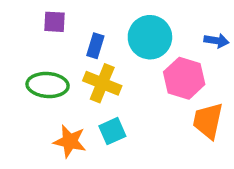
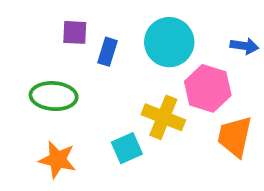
purple square: (54, 22) -> (75, 32), moved
yellow cross: (102, 83) -> (163, 117), moved
orange star: (70, 141) -> (57, 160), moved

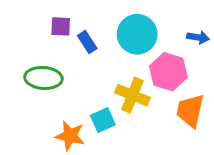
blue rectangle: (108, 52) -> (87, 42), turned -50
orange star: (57, 160) -> (70, 136), moved

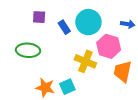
blue rectangle: (87, 42) -> (64, 27), moved
cyan square: (103, 120) -> (67, 87), moved

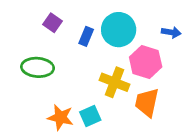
purple square: (39, 17) -> (52, 23), turned 32
blue rectangle: (64, 27) -> (86, 36), turned 56
orange trapezoid: (123, 71) -> (147, 103), moved

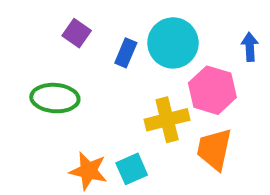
blue arrow: (171, 32) -> (250, 47), turned -102
yellow cross: (115, 82) -> (167, 120), turned -36

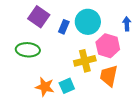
purple square: (77, 33) -> (39, 17), size x1.5

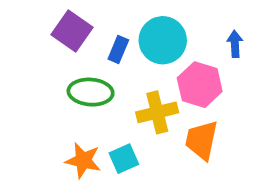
green ellipse: (28, 50) -> (91, 92), moved

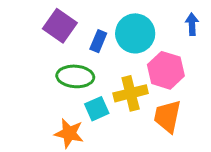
blue arrow: (235, 44) -> (192, 24), moved
cyan square: (124, 159) -> (97, 109), moved

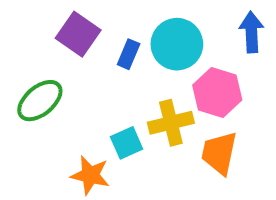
blue arrow: (192, 24) -> (251, 32), size x1.4
green ellipse: (75, 76) -> (40, 101), moved, turned -44

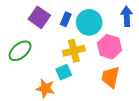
blue rectangle: (129, 54) -> (66, 19), moved
yellow cross: (171, 123) -> (74, 51), moved

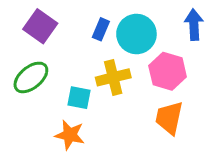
purple square: (39, 17) -> (40, 26), moved
cyan square: (64, 72) -> (79, 98), moved, turned 35

